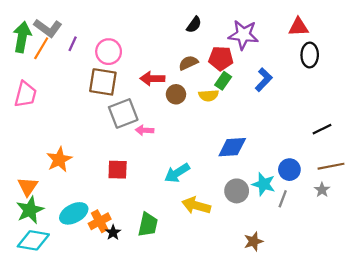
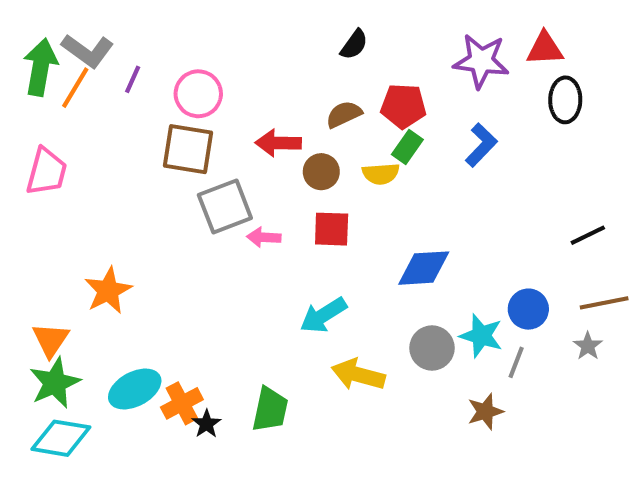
purple star: (243, 35) -> (481, 61), moved
red square: (118, 170) -> (332, 229), moved
brown star: (253, 241) -> (485, 412), moved

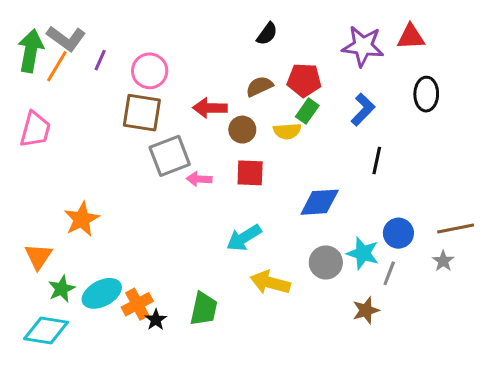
black ellipse: (565, 100) -> (426, 94), moved
black line: (588, 235) -> (377, 160), moved, turned -52
green star: (55, 383) -> (62, 289), moved, size x0.7

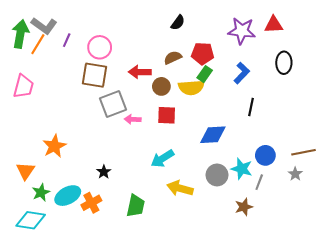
yellow semicircle: (287, 131) -> (191, 87), size x1.4
black star: (156, 320) -> (104, 172), moved

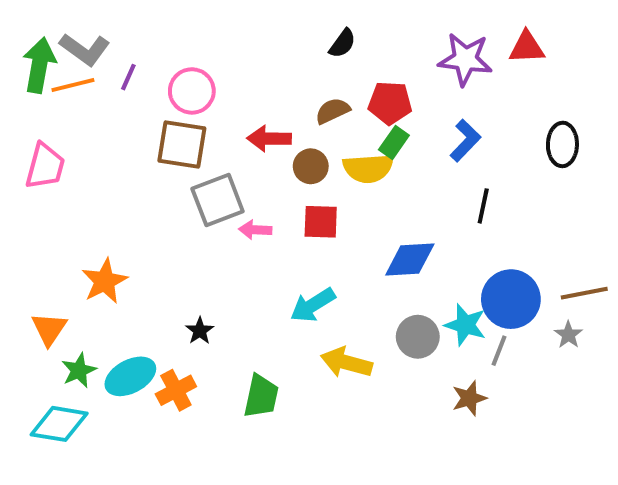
orange line: (38, 44) -> (73, 85), turned 45
black ellipse: (284, 63) -> (562, 144), moved
blue circle: (265, 155) -> (511, 299), size x1.5

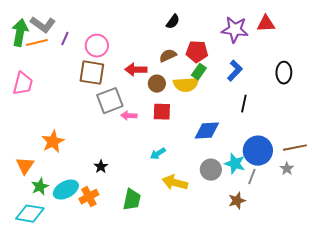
cyan arrow: (313, 305) -> (158, 154), size x0.7

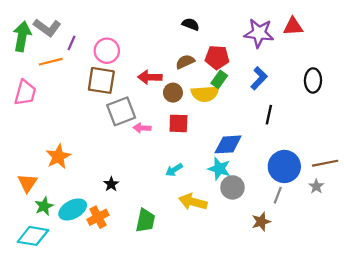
black semicircle: (173, 22) -> (191, 24), turned -105
orange line: (37, 43) -> (51, 62), moved
cyan star: (235, 164) -> (219, 169), moved

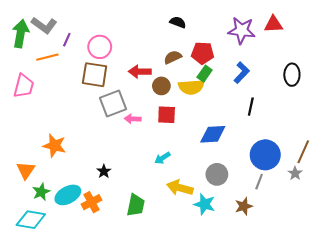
orange star: (58, 157) -> (54, 146), turned -30
brown line: (325, 163) -> (303, 152), turned -55
cyan star: (219, 169) -> (205, 204), moved

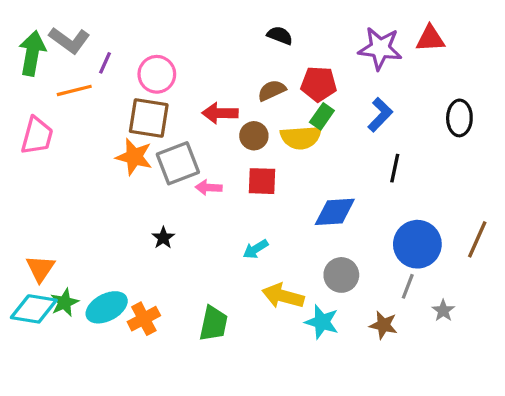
orange star: (54, 146) -> (134, 157), moved
black star: (104, 171) -> (163, 238), moved
gray star: (295, 173) -> (443, 311), moved
brown star: (244, 206) -> (383, 325), turned 30
cyan diamond: (31, 220) -> (34, 309), moved

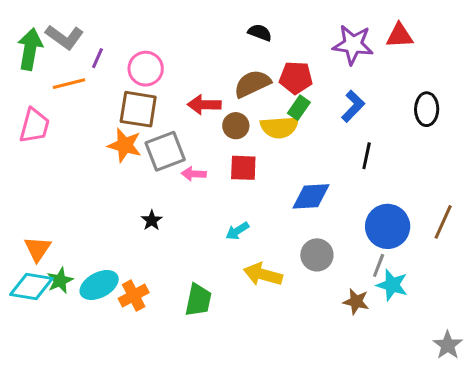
brown semicircle: (272, 90) -> (252, 84), size x1.4
gray star: (443, 311) -> (448, 345), moved, size x1.4
cyan star: (322, 322) -> (392, 285), moved

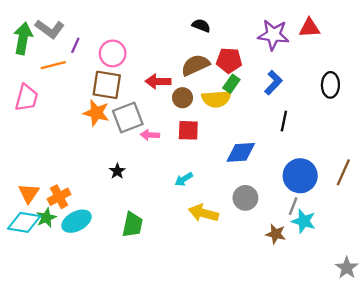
orange cross: (134, 296) -> (59, 197), moved
green trapezoid: (198, 300) -> (132, 225), moved

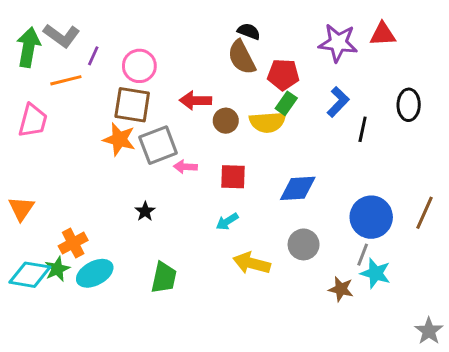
brown semicircle: (195, 65) -> (242, 57), moved, turned -92
black line: (284, 121) -> (363, 129), moved
red square: (188, 130) -> (233, 177), moved
orange triangle: (29, 193) -> (21, 208), moved

